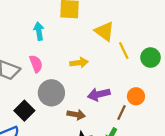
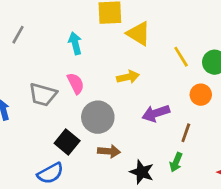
yellow triangle: (104, 31) -> (139, 34), moved
orange circle: (136, 96) -> (201, 95), moved
brown arrow: (76, 115) -> (109, 151), moved

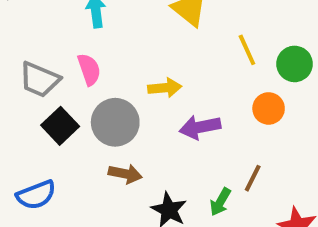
yellow arrow: (128, 77) -> (165, 88), moved
brown line: (186, 133) -> (253, 178), moved
black square: (67, 142) -> (60, 126), moved

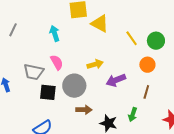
black square: (60, 126) -> (48, 92), turned -30
brown line: (253, 178) -> (146, 92), moved

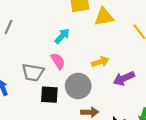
yellow triangle: (100, 24) -> (104, 17), turned -36
cyan arrow: (55, 33) -> (62, 36), moved, turned 63

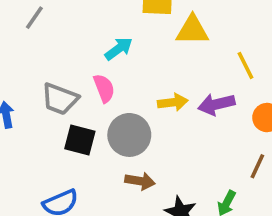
purple arrow: (124, 78) -> (216, 104), moved

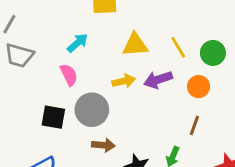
yellow triangle: (192, 30) -> (135, 45), moved
gray trapezoid: (60, 99) -> (19, 55), moved

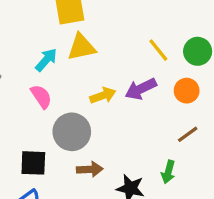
yellow triangle: (135, 45) -> (81, 47), moved
black square: (53, 117) -> (33, 163), moved
brown line: (194, 126) -> (188, 134), turned 42

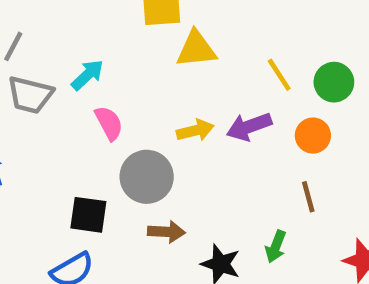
yellow triangle: (81, 47) -> (196, 49), moved
cyan arrow: (46, 60) -> (87, 75), moved
brown line: (188, 134) -> (308, 197), turned -75

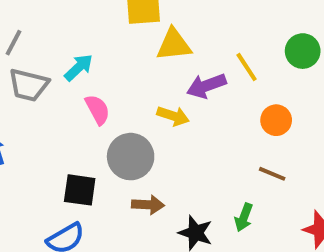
green circle: (334, 82) -> (303, 51), moved
purple arrow: (249, 127) -> (206, 86), moved
yellow arrow: (195, 130) -> (173, 116), turned 32
brown line: (308, 197) -> (272, 174), turned -52

